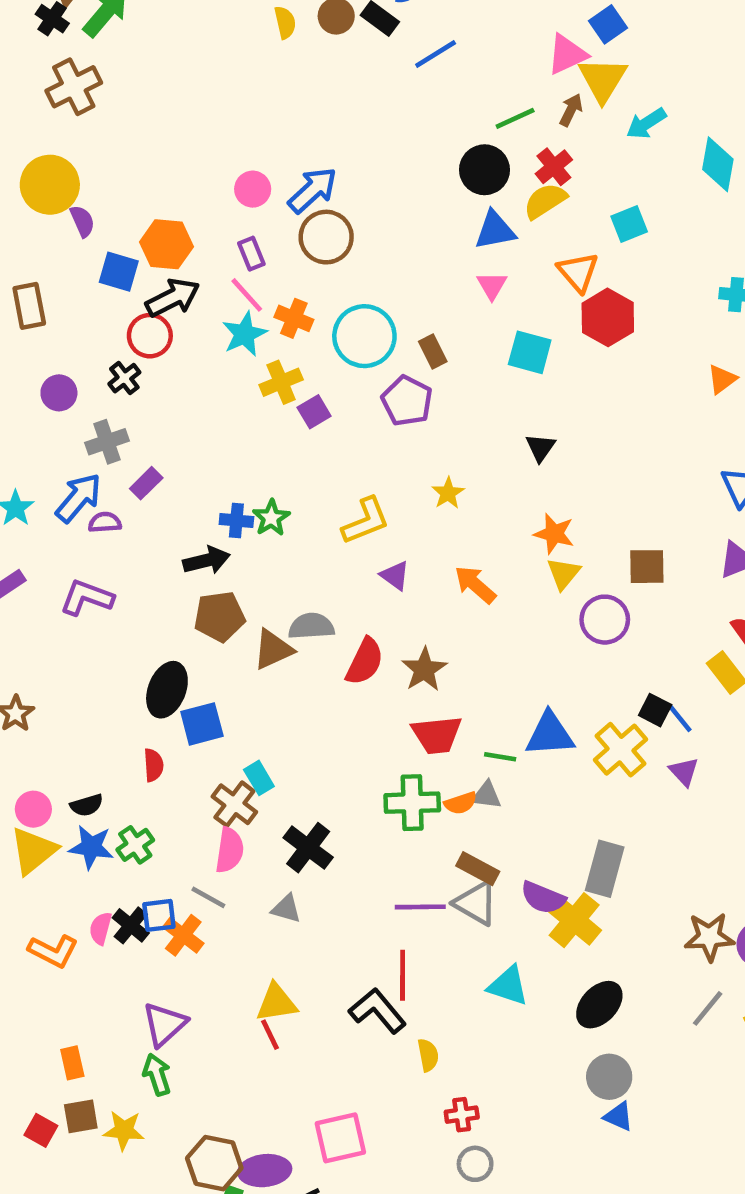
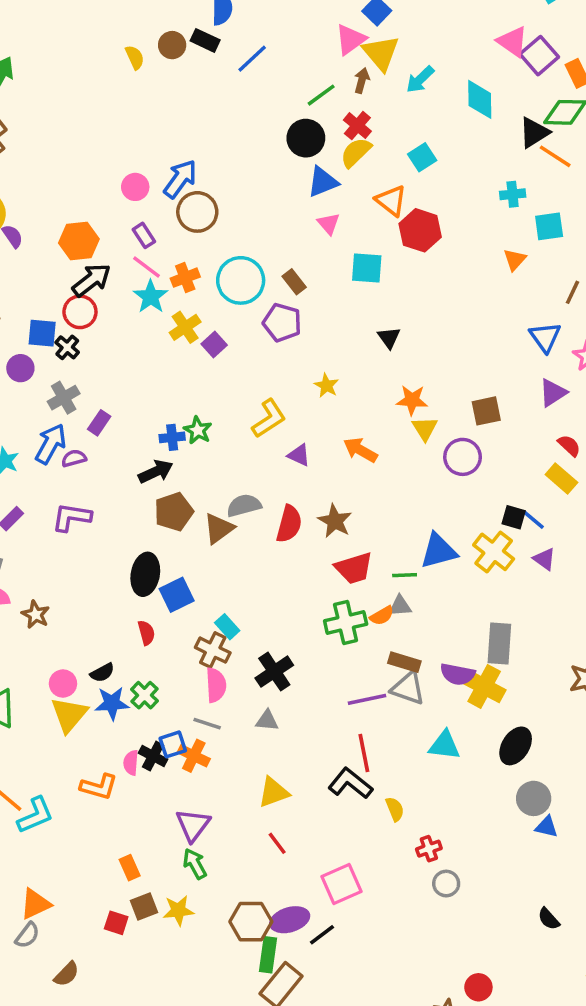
blue square: (119, 272) -> (42, 333), moved
orange cross: (294, 318) -> (185, 278), turned -32
black cross: (308, 848) -> (274, 672), turned 30
red line: (270, 1035) -> (277, 843), moved

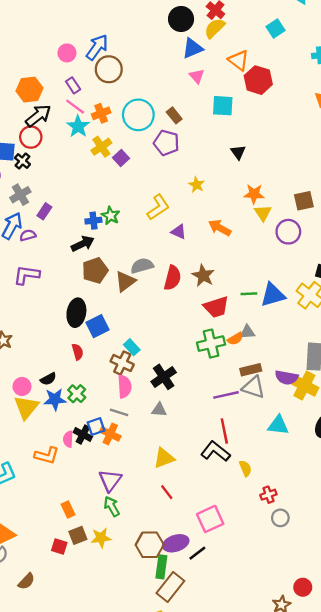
cyan square: (422, 157) -> (275, 29), moved
green line: (405, 575) -> (249, 294), moved
brown rectangle: (404, 662) -> (251, 370), turned -30

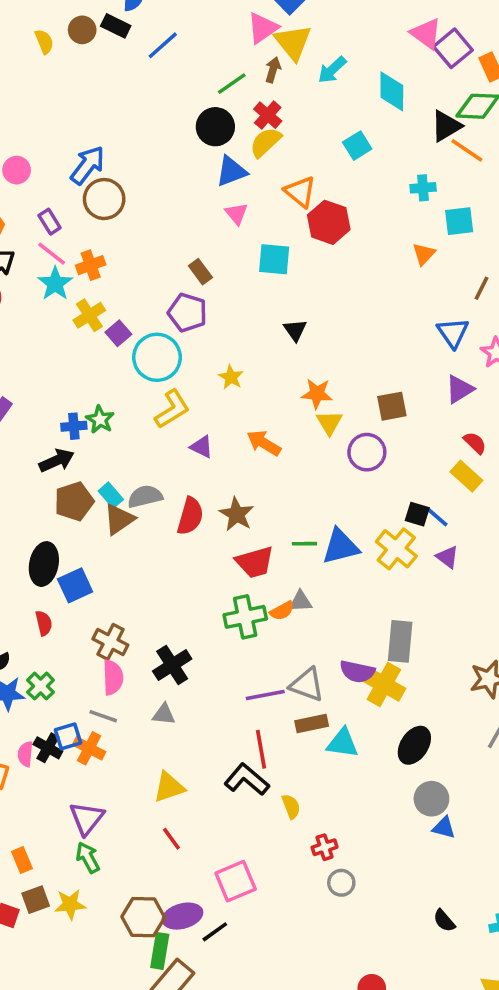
pink circle: (67, 53) -> (17, 170), moved
cyan circle: (138, 115) -> (157, 357), moved
cyan rectangle: (132, 347) -> (111, 495), moved
brown rectangle: (251, 370) -> (312, 724), moved

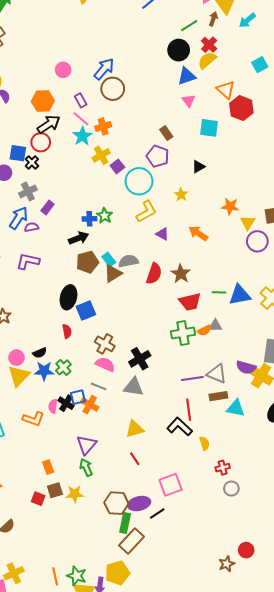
black triangle: (295, 330) -> (198, 167), moved, turned 32
yellow triangle: (329, 423) -> (248, 223), moved
pink semicircle: (113, 677) -> (105, 364), turned -66
gray triangle: (164, 714) -> (134, 387), size x1.5

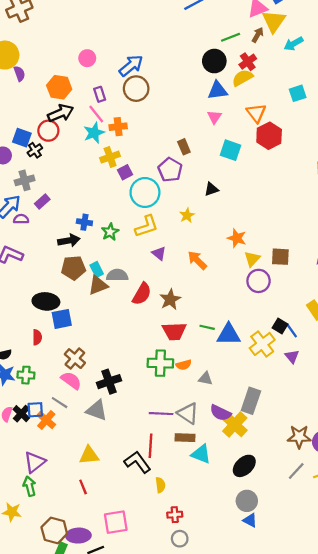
green star: (105, 216) -> (110, 232), moved
black ellipse: (68, 297) -> (46, 301), turned 70
gray triangle: (215, 326) -> (206, 379), moved
green cross: (63, 367) -> (26, 375), turned 35

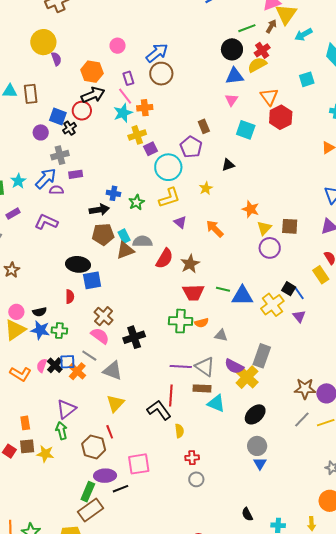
purple rectangle: (42, 201) -> (76, 174), turned 32
gray triangle: (97, 410) -> (113, 371), moved
yellow triangle: (89, 455) -> (115, 403), turned -42
blue triangle: (250, 520) -> (260, 463), turned 32
brown hexagon: (54, 530) -> (94, 447), moved

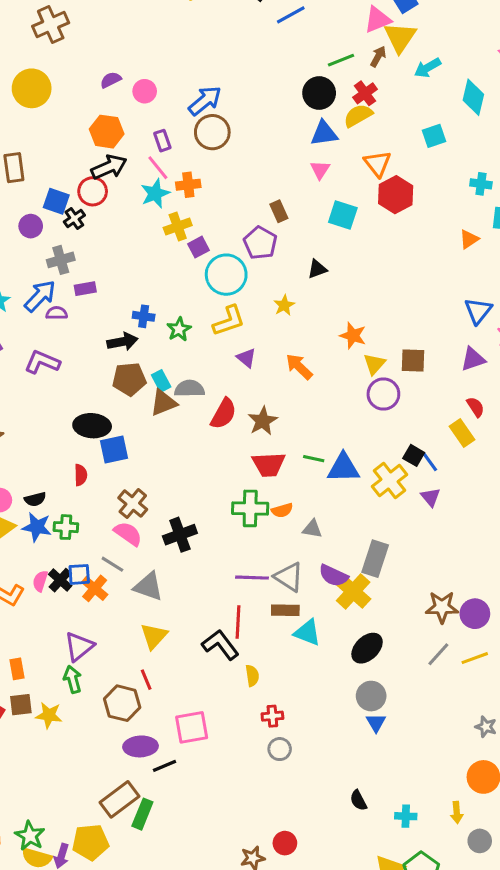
purple semicircle: (56, 59) -> (111, 80), moved, turned -96
green rectangle: (88, 492) -> (142, 814), moved

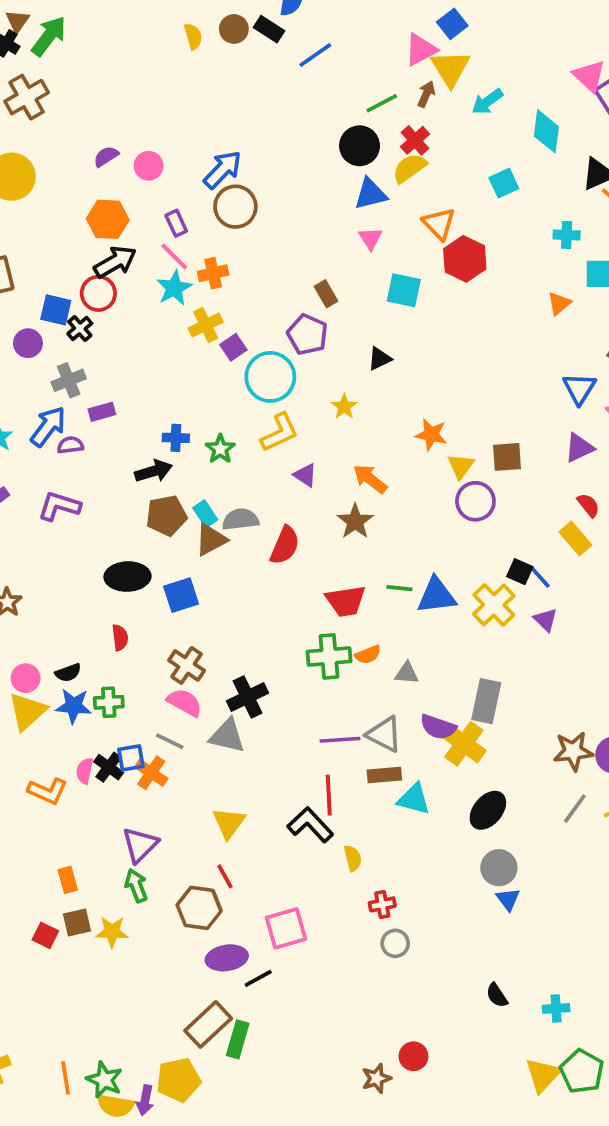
brown star: (263, 421) -> (355, 521), moved
blue square: (114, 449) -> (181, 595), moved
gray triangle: (148, 586) -> (227, 736), moved

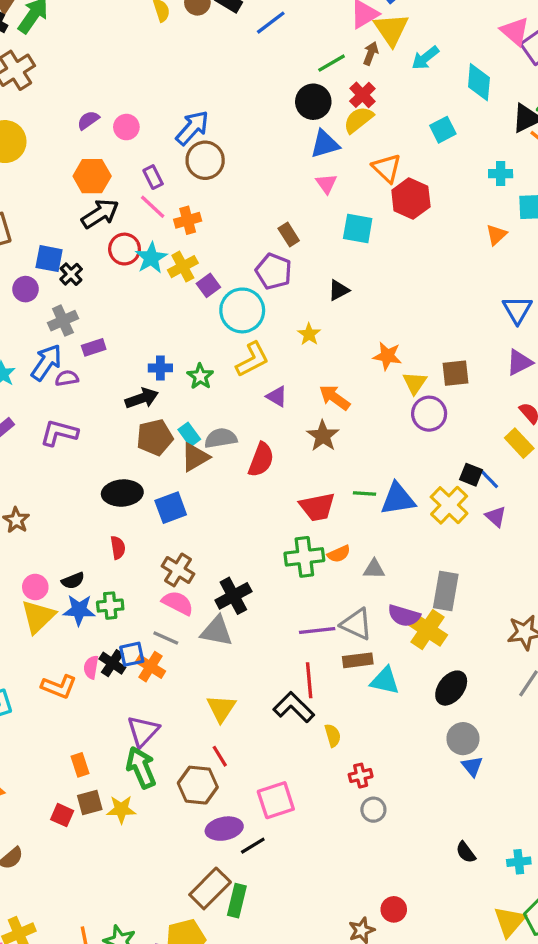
cyan star: (174, 288) -> (151, 258), moved
red circle: (98, 293) -> (124, 249), moved
green arrow: (136, 886) -> (141, 767), size x1.4

